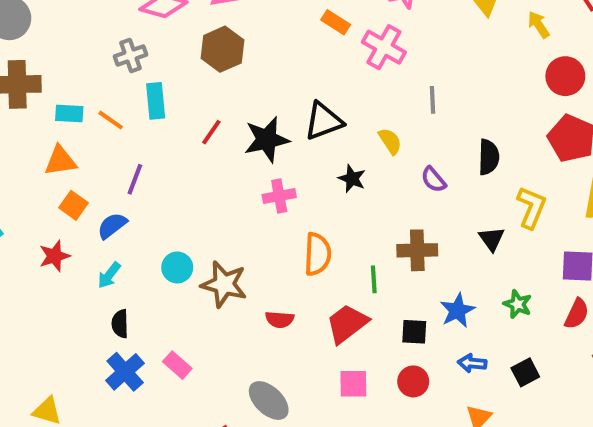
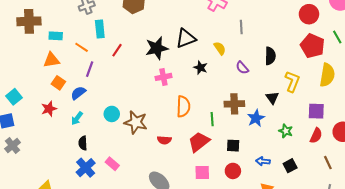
orange line: (111, 120) -> (82, 47), moved
red line: (211, 132) -> (117, 50), moved
blue star: (457, 310) -> (256, 118), moved

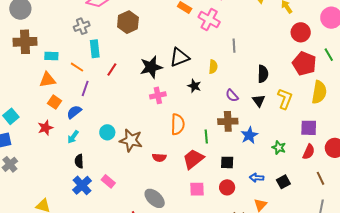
yellow semicircle: (220, 48) -> (213, 67), turned 40
purple semicircle: (242, 68) -> (232, 96), moved
black triangle: (272, 98) -> (259, 101), moved

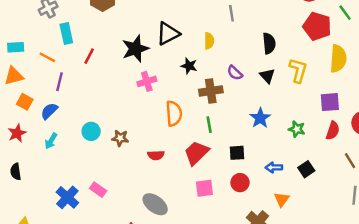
brown cross: (228, 121) -> (211, 91), moved
brown star: (131, 140) -> (120, 138), size x0.6
black semicircle: (79, 161) -> (16, 172), moved

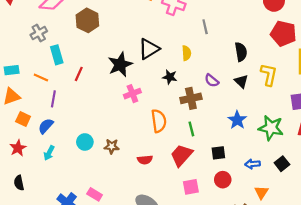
green star: (297, 129) -> (271, 128), size x1.6

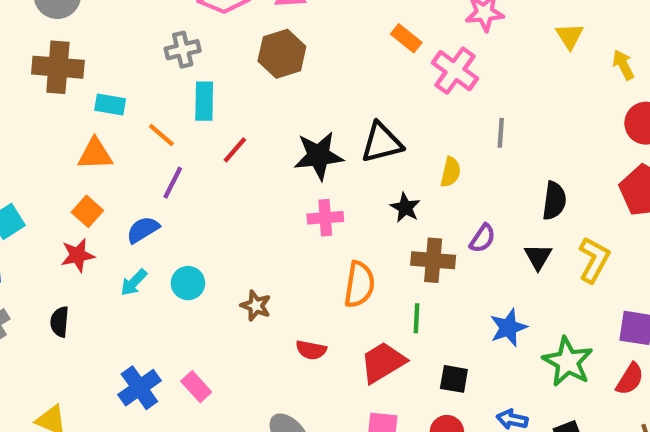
purple semicircle: (212, 81) -> (483, 238), turned -112
orange square: (23, 119) -> (87, 211), moved
cyan circle: (85, 142) -> (188, 283), moved

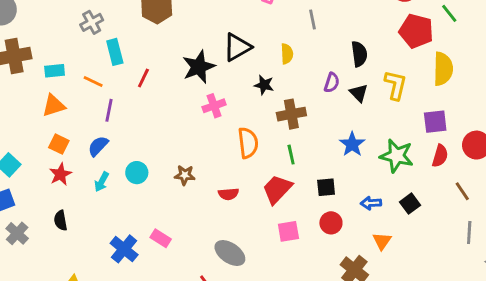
purple semicircle: (483, 238) -> (332, 83), moved

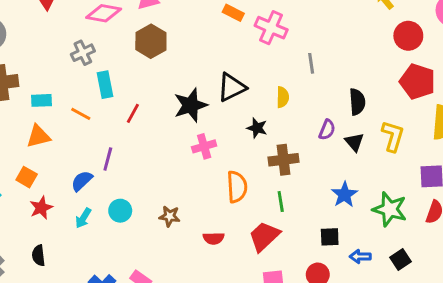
purple line: (109, 110) -> (108, 159), moved
orange square: (59, 144) -> (27, 177), moved
black square: (326, 187) -> (330, 237), moved

